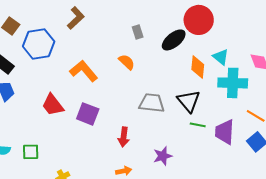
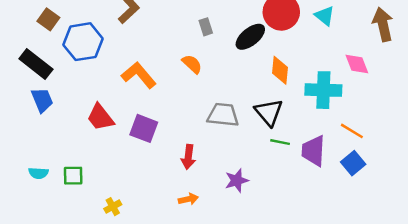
cyan triangle: (221, 57) -> (325, 16), moved

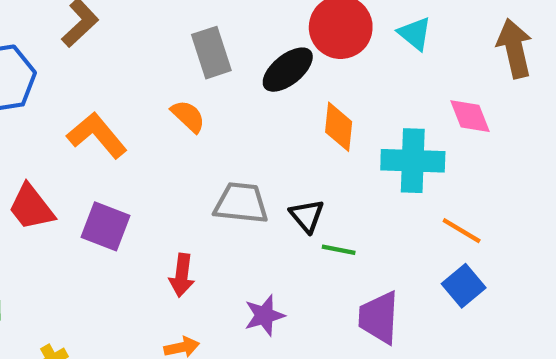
gray rectangle: (206, 27) -> (211, 53), size x1.6
black triangle: (269, 112) -> (307, 216), moved, size x0.7
purple trapezoid: (313, 151) -> (379, 318), moved

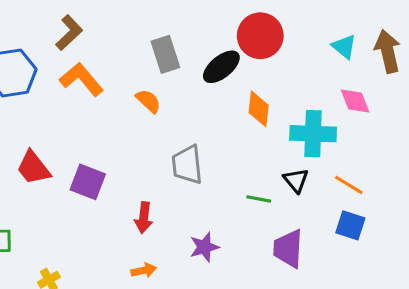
cyan triangle: (415, 34) -> (344, 47), moved
orange L-shape: (97, 135) -> (82, 79), moved
gray trapezoid: (241, 203) -> (187, 165), turned -102
black triangle: (307, 216) -> (296, 180), moved
blue square: (464, 286) -> (350, 225), turned -32

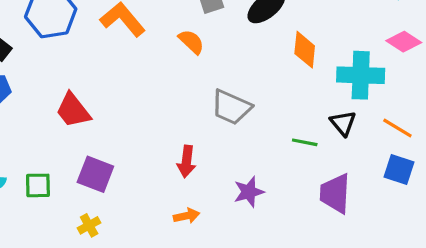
pink diamond: (355, 101) -> (404, 42), turned -36
gray trapezoid: (187, 165) -> (231, 107), turned -60
purple square: (88, 182) -> (95, 174), moved

